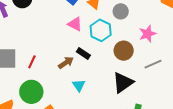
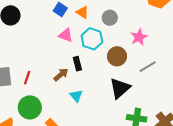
black rectangle: (83, 54) -> (77, 64), turned 48

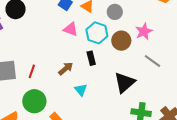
brown circle: (117, 56) -> (121, 41), moved
black rectangle: (77, 64) -> (91, 58), moved
gray line: (148, 67) -> (152, 61), turned 66

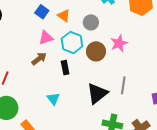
pink triangle: (71, 29) -> (46, 38), turned -42
gray line: (152, 61) -> (123, 85), moved, turned 60
brown arrow: (66, 69) -> (39, 59), moved

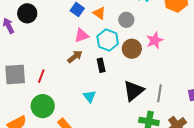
gray line: (123, 85) -> (159, 93), moved

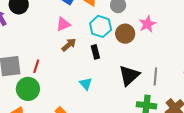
pink triangle: (82, 35) -> (63, 24), moved
green circle: (43, 106) -> (28, 89), moved

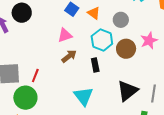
cyan triangle: (86, 84) -> (83, 96), size x1.5

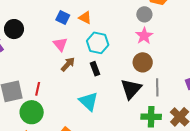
gray circle: (121, 20) -> (144, 14), moved
pink triangle: (65, 35) -> (60, 44), turned -42
brown circle: (126, 49) -> (143, 62), moved

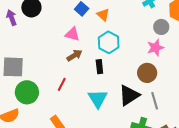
pink triangle: (60, 44) -> (72, 34), turned -49
gray line: (157, 87) -> (155, 101), turned -30
red line: (38, 89) -> (62, 84), moved
cyan triangle: (89, 101) -> (98, 99), moved

